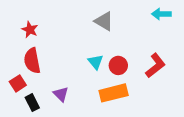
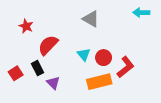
red semicircle: (32, 61) -> (48, 45), moved, turned 55
red L-shape: (155, 65) -> (126, 67), moved
black rectangle: (32, 103) -> (38, 68), moved

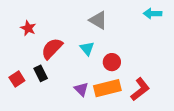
cyan triangle: (84, 54) -> (87, 49), moved
red L-shape: (126, 67) -> (140, 89), moved
purple triangle: (53, 83) -> (81, 89), moved

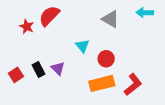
gray triangle: (98, 20) -> (110, 19), moved
red semicircle: (52, 49) -> (49, 16), moved
purple triangle: (81, 89) -> (58, 68), moved

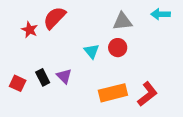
gray triangle: (110, 19) -> (122, 21), turned -36
red circle: (106, 59) -> (118, 48), moved
red square: (16, 75) -> (18, 83), turned -32

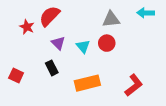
purple triangle: (64, 76) -> (58, 43), moved
black rectangle: (43, 77) -> (52, 68), moved
orange rectangle: (113, 93) -> (87, 83), moved

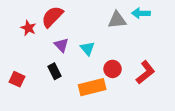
cyan arrow: (146, 13) -> (141, 13), moved
red circle: (107, 43) -> (113, 69), moved
red L-shape: (134, 85) -> (145, 72), moved

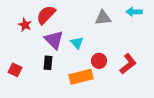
cyan arrow: (141, 13) -> (134, 12), moved
purple triangle: (61, 45) -> (54, 40), size x1.5
black rectangle: (55, 71) -> (48, 63), turned 32

